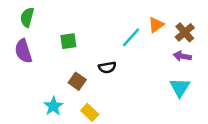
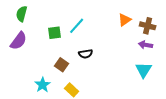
brown cross: (185, 32) -> (148, 26), turned -35
cyan line: (131, 37) -> (77, 26), moved
purple semicircle: (23, 51) -> (19, 41), turned -126

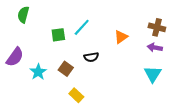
orange triangle: (125, 20) -> (121, 37), moved
purple semicircle: (19, 41) -> (15, 57), moved
cyan star: (43, 85) -> (38, 72), moved

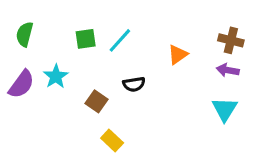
green semicircle: (23, 15) -> (25, 34), moved
green square: (58, 35) -> (86, 39), moved
cyan star: (38, 72) -> (56, 76), moved

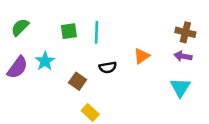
green semicircle: (25, 34) -> (20, 27), turned 30
cyan line: (120, 40) -> (96, 32), turned -40
orange triangle: (178, 55) -> (142, 56), moved

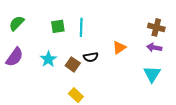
cyan star: (45, 61) -> (48, 59), moved
brown square: (78, 81) -> (73, 64), moved

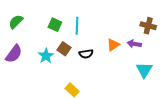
green square: (58, 26) -> (55, 25), turned 32
purple arrow: (154, 48) -> (134, 44), moved
brown square: (73, 64) -> (64, 49), moved

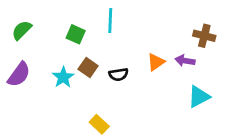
cyan line: (77, 26) -> (110, 20), moved
cyan triangle: (144, 70) -> (199, 97), turned 30

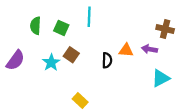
green semicircle: (22, 30) -> (36, 26), moved, turned -42
orange triangle: (156, 62) -> (126, 50), turned 40
black semicircle: (119, 74) -> (107, 60), moved, turned -80

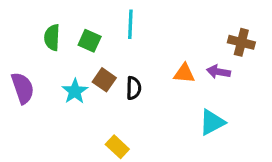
purple semicircle: (15, 60) -> (23, 88), turned -55
black semicircle: (107, 60) -> (134, 88), moved
cyan triangle: (161, 78) -> (212, 122), moved

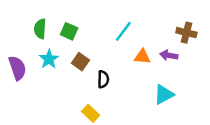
cyan line: (130, 24) -> (123, 31), moved, turned 35
black semicircle: (134, 88) -> (103, 79), moved
cyan star: (75, 91) -> (49, 59), moved

